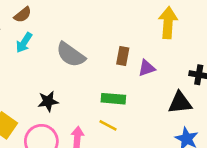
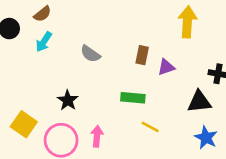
gray semicircle: (71, 55) -> (90, 54), size x0.7
black star: (48, 101) -> (68, 100), turned -30
yellow line: (108, 125) -> (150, 127), moved

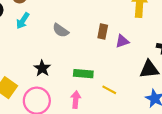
green rectangle: (133, 98) -> (83, 74), moved
pink arrow: (97, 136) -> (76, 100), moved

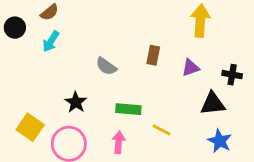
gray semicircle: (61, 30) -> (106, 66), moved
purple triangle: (122, 41) -> (191, 68), moved

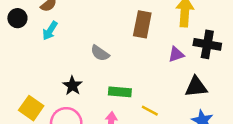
brown rectangle: (153, 55) -> (142, 24), moved, size x1.5
black cross: (232, 75) -> (207, 44), moved, size x1.5

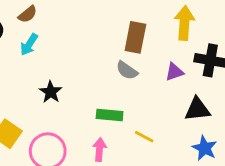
gray semicircle: (100, 53) -> (127, 70), moved
black star: (72, 86) -> (51, 92), moved

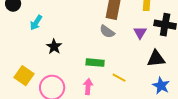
cyan arrow: (29, 45) -> (36, 23), moved
purple triangle: (174, 72) -> (140, 33), turned -40

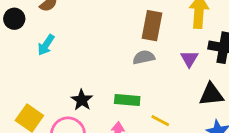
gray semicircle: (107, 32) -> (144, 57), turned 133
black star: (54, 47) -> (82, 100), moved

